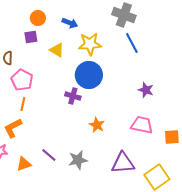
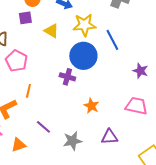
blue line: (132, 43) -> (112, 40), moved
orange line: (23, 104) -> (28, 91), moved
purple line: (49, 155) -> (43, 127), moved
purple triangle: (123, 163) -> (109, 137), moved, size x0.7

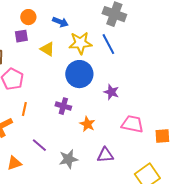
blue line: (112, 40) -> (108, 44), moved
purple star: (140, 71) -> (111, 92), moved
purple cross: (67, 77) -> (63, 106), moved

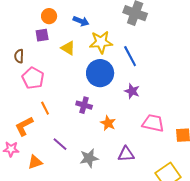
blue line: (108, 44) -> (130, 56), moved
orange line: (24, 109) -> (45, 108), turned -40

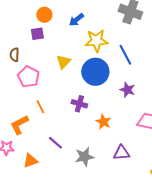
blue arrow: (81, 21) -> (76, 20), turned 119
yellow triangle: (68, 48) -> (63, 62), moved, turned 42

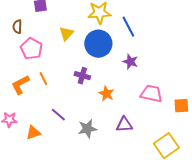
orange L-shape: (19, 125) -> (20, 85), moved

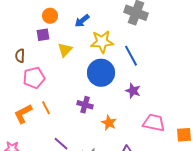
yellow triangle: (66, 34) -> (65, 50), moved
pink pentagon: (31, 49) -> (34, 78), turned 30

